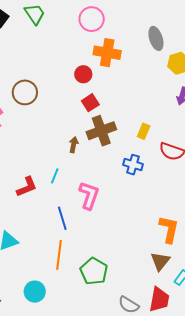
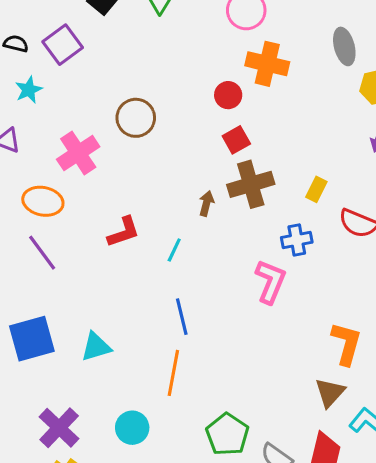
blue cross: (133, 165) -> (297, 240), turned -30
red L-shape: (27, 187) -> (124, 232), moved
pink L-shape: (89, 195) -> (271, 282), moved
green pentagon: (94, 271) -> (227, 434), moved

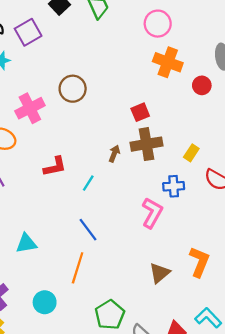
red circle: (228, 95) -> (202, 85), moved
blue line: (182, 317) -> (88, 230), turned -30
brown triangle: (330, 393) -> (160, 273), moved

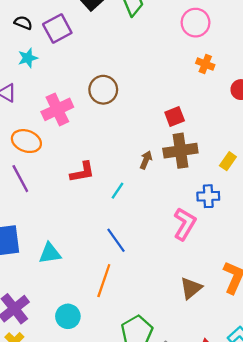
orange cross: (168, 62) -> (205, 64), size x0.6

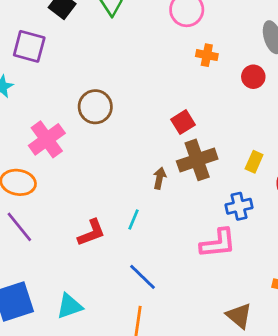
purple square: (57, 28) -> (29, 46), turned -36
red L-shape: (82, 172) -> (91, 233), moved
pink L-shape: (185, 224) -> (218, 243), turned 64
brown triangle: (191, 288) -> (239, 316), turned -30

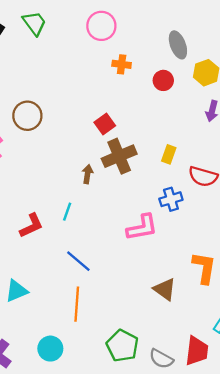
blue cross: (239, 206) -> (171, 199), moved

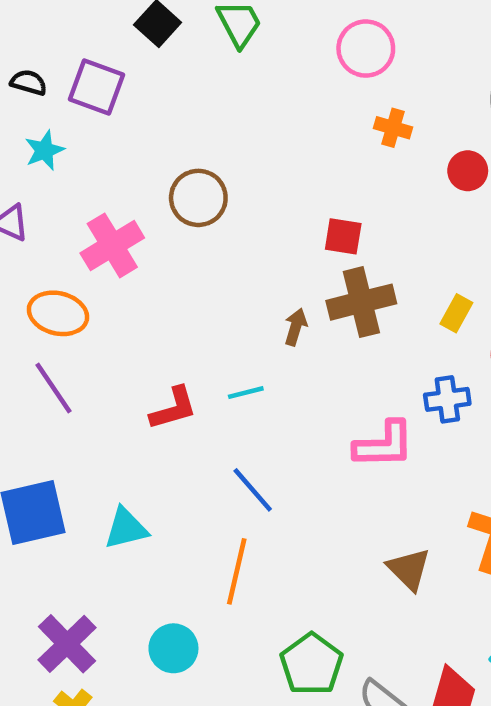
red square: (105, 124) -> (343, 236), turned 36
cyan line: (67, 212) -> (246, 393), turned 48

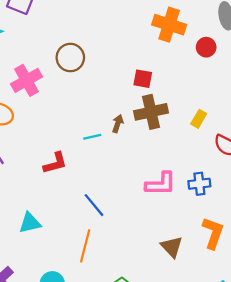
orange cross: (393, 128) -> (169, 25), size x1.8
cyan line: (246, 393) -> (92, 137), moved
blue cross: (447, 399) -> (199, 184), moved

